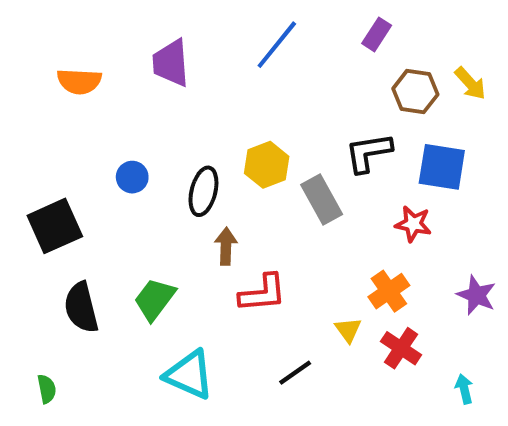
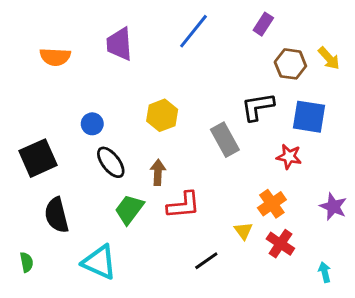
yellow hexagon: (267, 165) -> (162, 115), moved
black ellipse: (203, 191) -> (111, 162), moved, turned -52
green trapezoid: (155, 299) -> (129, 209), moved
cyan triangle: (189, 375) -> (99, 262), moved
green semicircle: (47, 389) -> (27, 262), moved

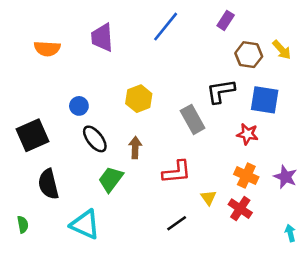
orange cross: (272, 204) -> (246, 176), moved, turned -30
red L-shape: (183, 205) -> (177, 172), moved
cyan arrow: (325, 272) -> (290, 233), moved

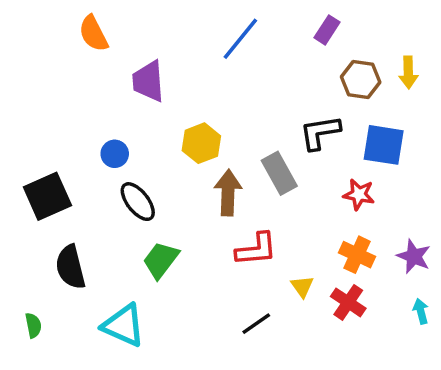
purple trapezoid: (102, 38) -> (148, 81), moved
orange semicircle: (47, 49) -> (93, 33), moved, turned 60
yellow arrow: (282, 50) -> (408, 72), turned 40
brown arrow: (135, 147) -> (228, 193), moved, size x1.4
cyan arrow: (290, 233) -> (421, 311), moved

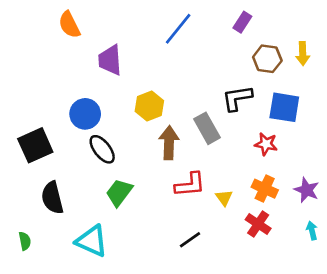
blue circle: (115, 154) -> (85, 114), size x1.5
yellow triangle: (302, 286) -> (224, 198), moved

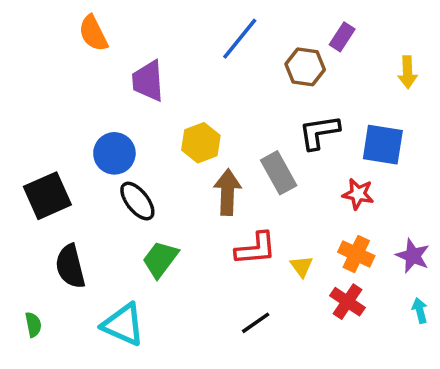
purple rectangle: (242, 22) -> (342, 37), moved
brown hexagon: (267, 59) -> (305, 67), moved

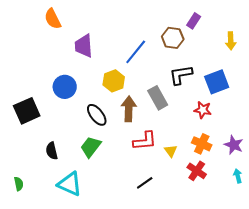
blue line: (240, 39) -> (136, 52), moved
blue square: (383, 145) -> (217, 82), turned -30
black ellipse: (137, 201) -> (97, 115), moved
black semicircle: (70, 266) -> (52, 151), moved, size x0.7

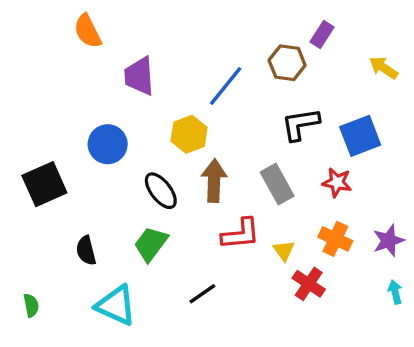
yellow arrow: (231, 41) -> (383, 68), turned 126
gray rectangle: (158, 98) -> (277, 184), moved
purple star: (234, 145) -> (388, 241), turned 30
red cross: (197, 171) -> (309, 284), moved
black line: (145, 183) -> (202, 294), moved

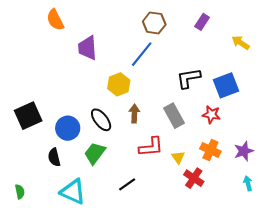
brown hexagon: (287, 63) -> (154, 23), moved
blue circle: (108, 144) -> (68, 128), moved
brown arrow: (214, 181) -> (134, 114), size x0.7

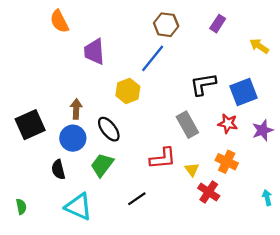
brown arrow: (134, 114) -> (76, 109), moved
purple star: (244, 151) -> (263, 130), moved

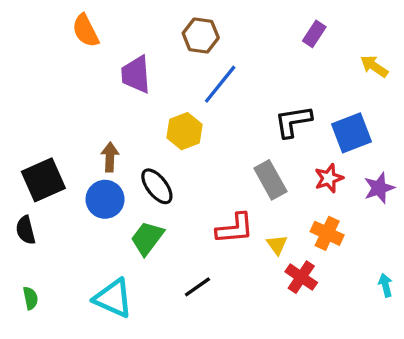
brown hexagon: (166, 25) -> (201, 36), moved
red star: (228, 124) -> (329, 178), turned -30
black semicircle: (58, 170) -> (26, 230), moved

